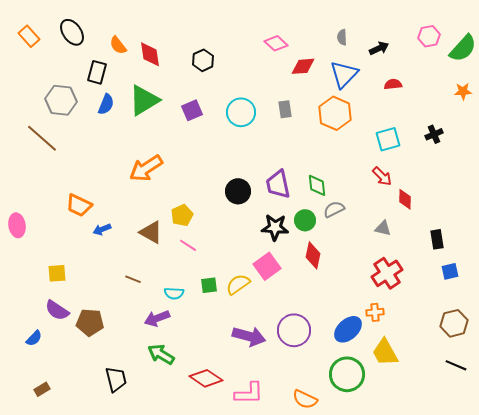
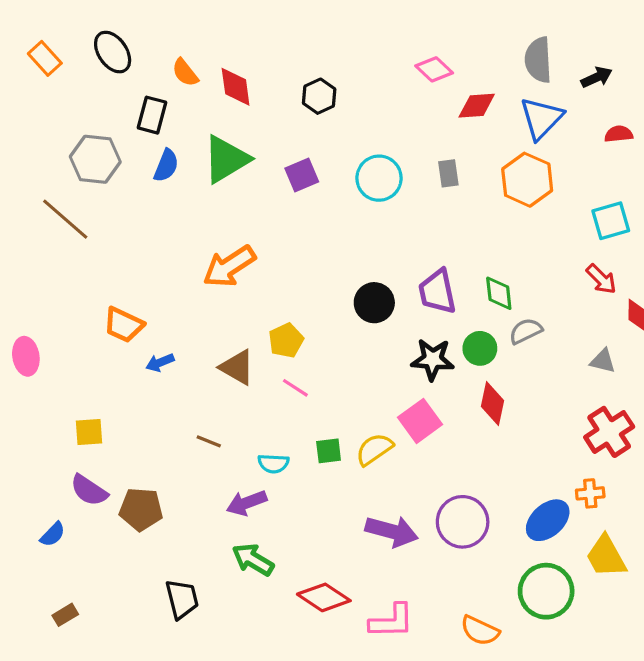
gray semicircle: (342, 37) -> (538, 60), size x1.8

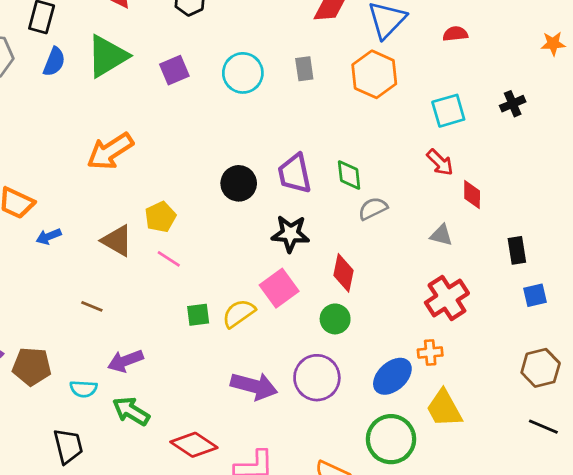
green circle: (480, 348) -> (335, 319), moved
cyan semicircle: (273, 463) -> (83, 389), moved

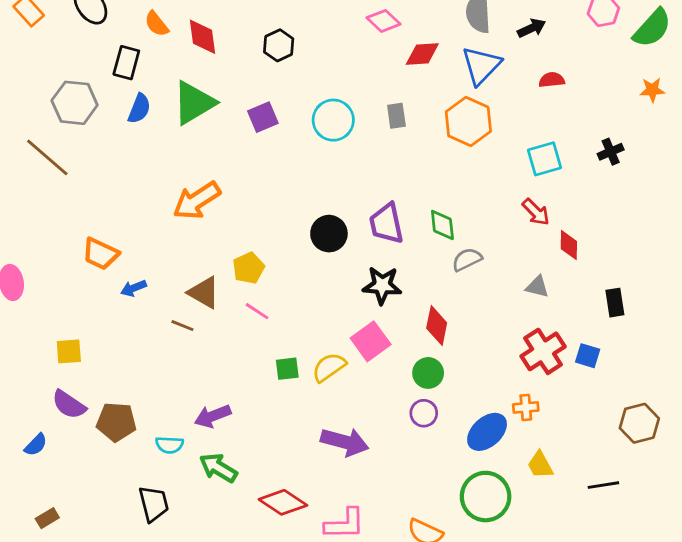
blue square: (535, 295) -> (588, 356), moved, turned 30
brown line: (92, 306) -> (182, 326), moved
purple circle: (317, 378) -> (424, 413), moved, size x0.6
yellow trapezoid: (444, 408) -> (540, 465), size x0.7
black line: (543, 427) -> (603, 485), moved, turned -32

